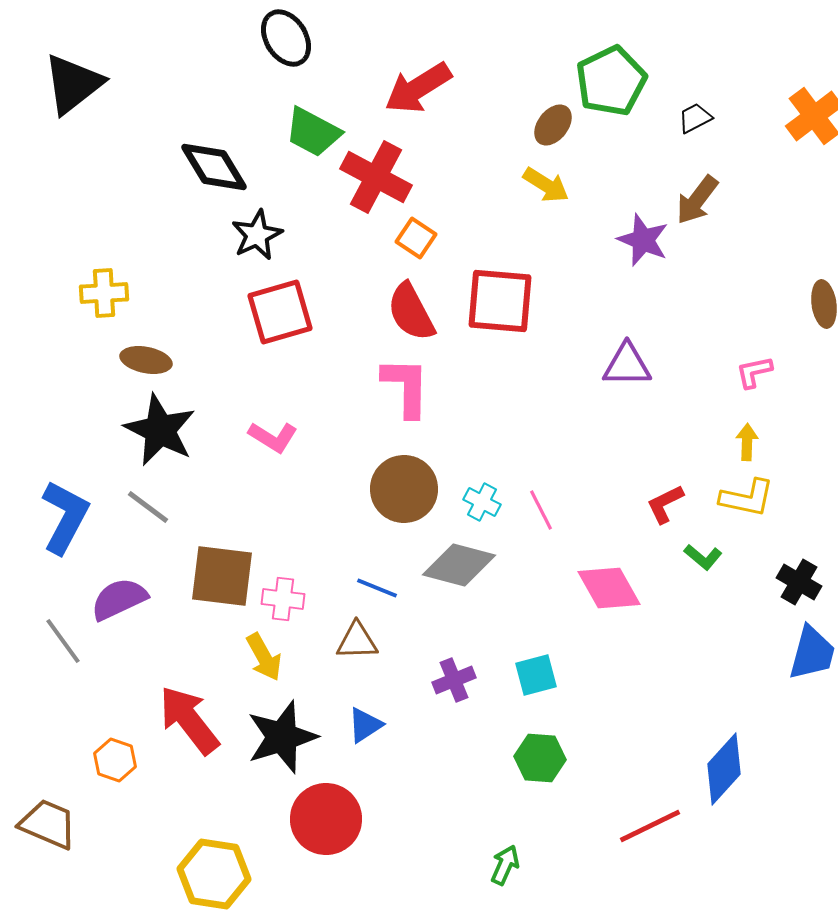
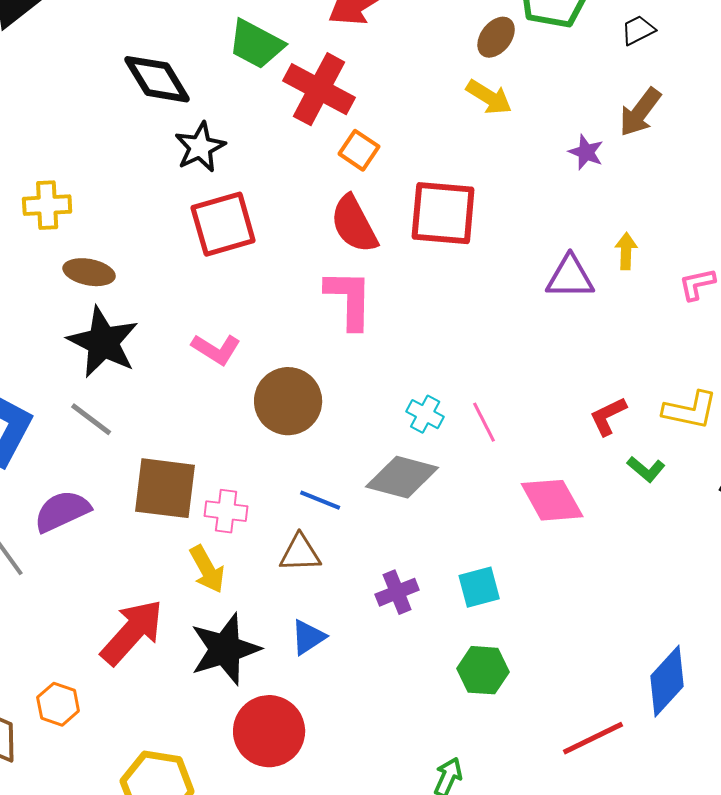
purple star: (643, 240) -> (586, 152), size x0.7
yellow arrow: (747, 442) -> (626, 251), moved
brown circle: (404, 489) -> (288, 401), moved
red arrow: (189, 720) -> (132, 632), turned 80
orange hexagon: (115, 760) -> (58, 704), moved

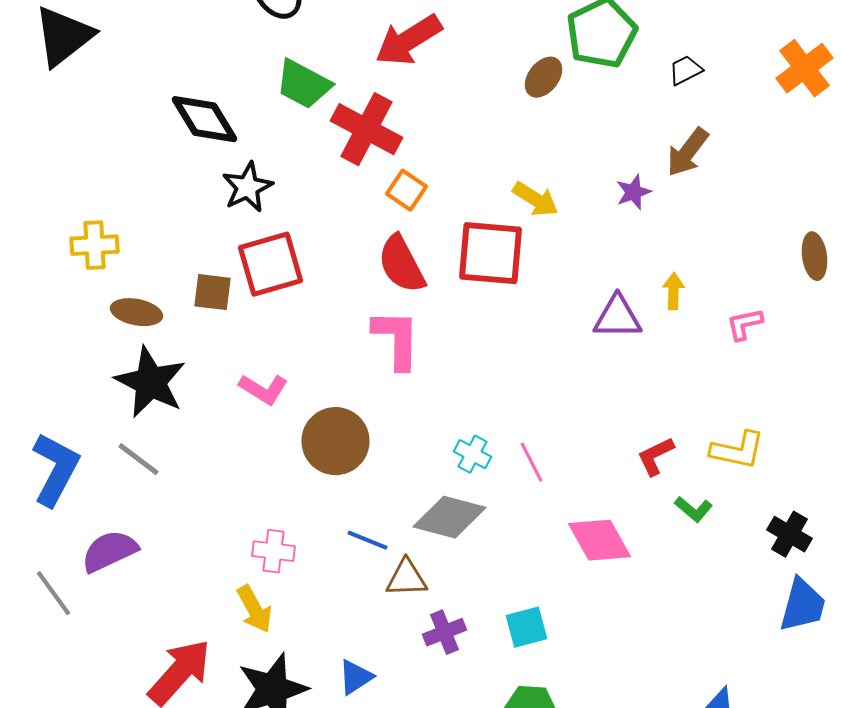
yellow arrow: (489, 97) -> (536, 199), moved
purple star: (586, 152) -> (634, 192), turned 30
brown square: (165, 488) -> (212, 292), moved, size x0.6
brown triangle: (300, 553) -> (406, 578), moved

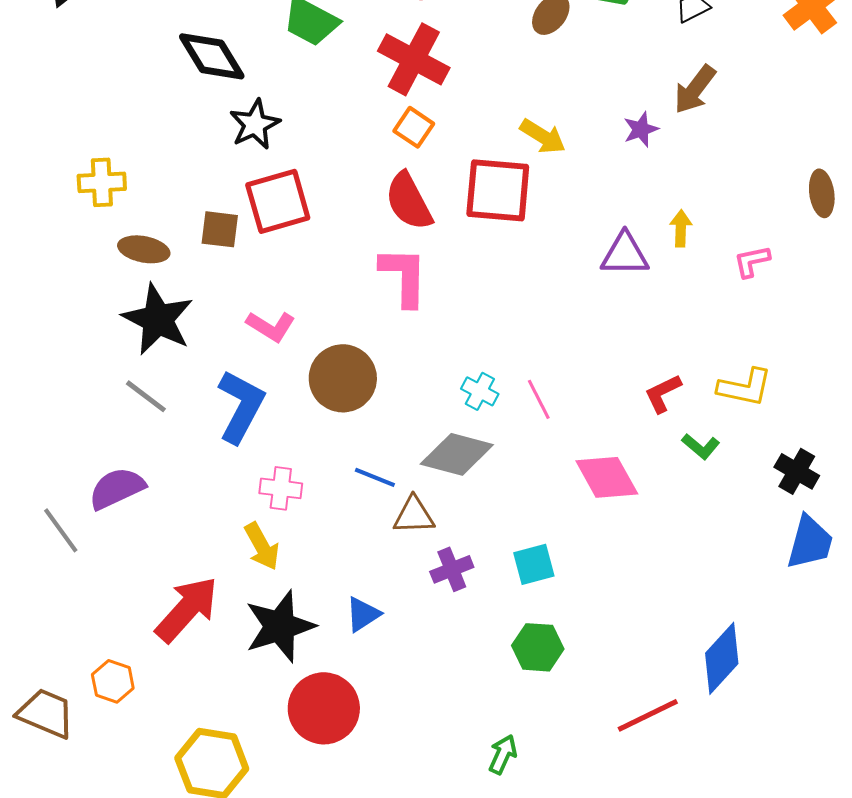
red cross: (366, 129) -> (414, 59), moved
blue L-shape: (56, 469) -> (241, 406), moved

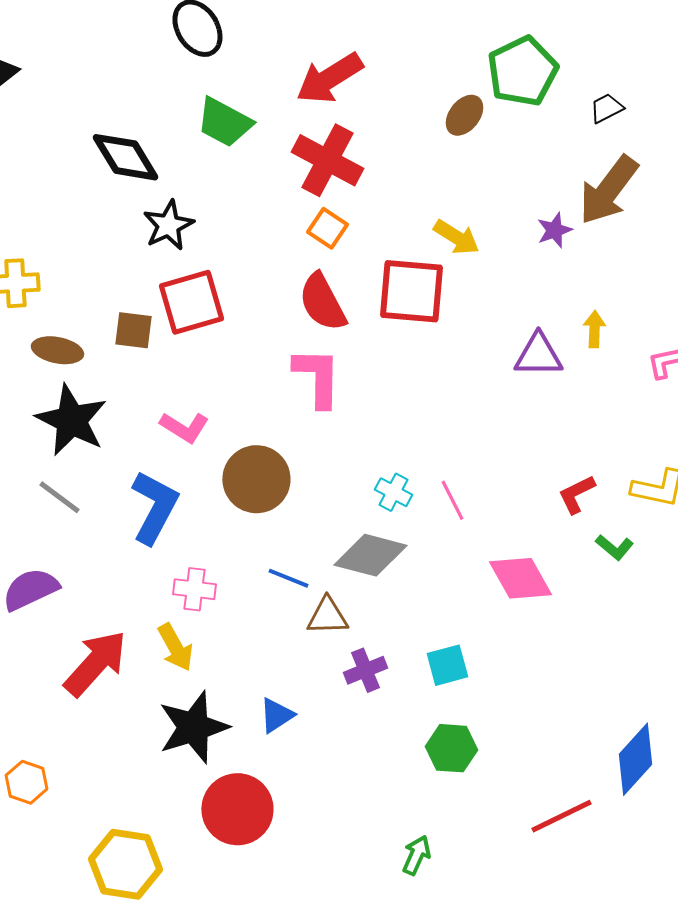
brown arrow: (695, 89) -> (608, 190), size x1.4
red arrow: (187, 609) -> (95, 663), moved

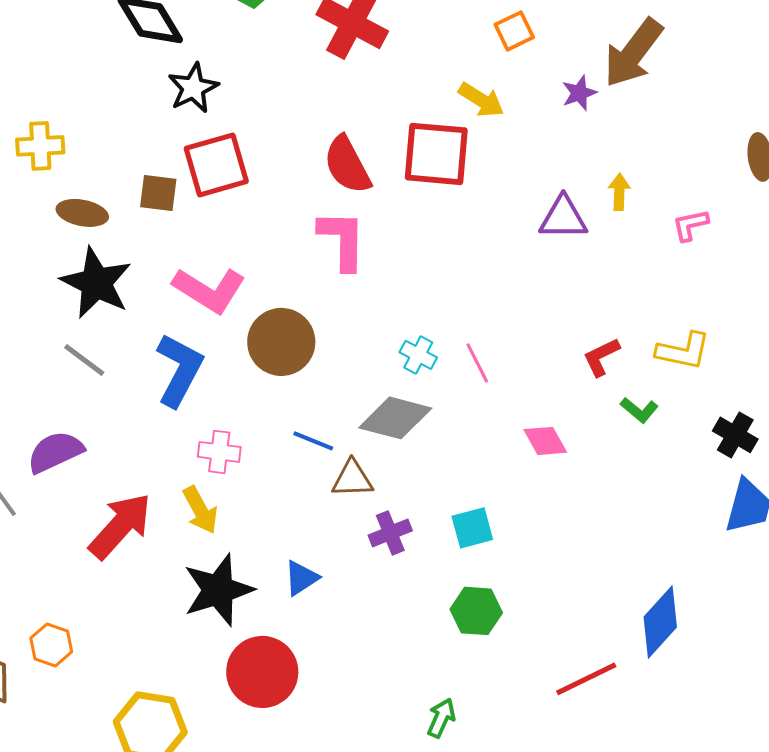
orange square: (327, 228) -> (514, 31), moved, turned 30
pink L-shape: (184, 427) -> (209, 290), size x1.5
pink diamond: (520, 578) -> (545, 441), size x0.7

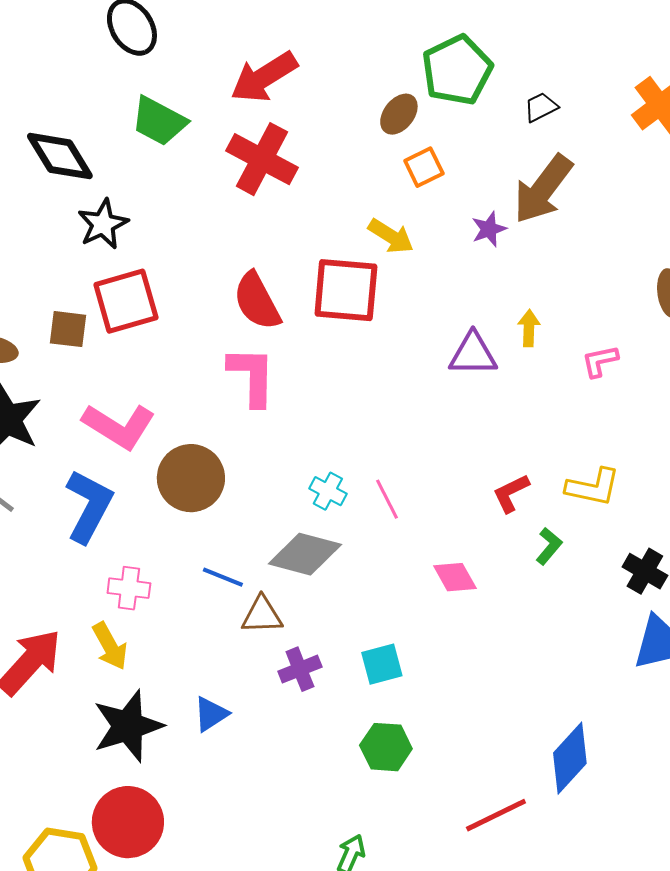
green L-shape: (639, 410) -> (549, 546), turned -90
red circle: (262, 672) -> (128, 822), moved

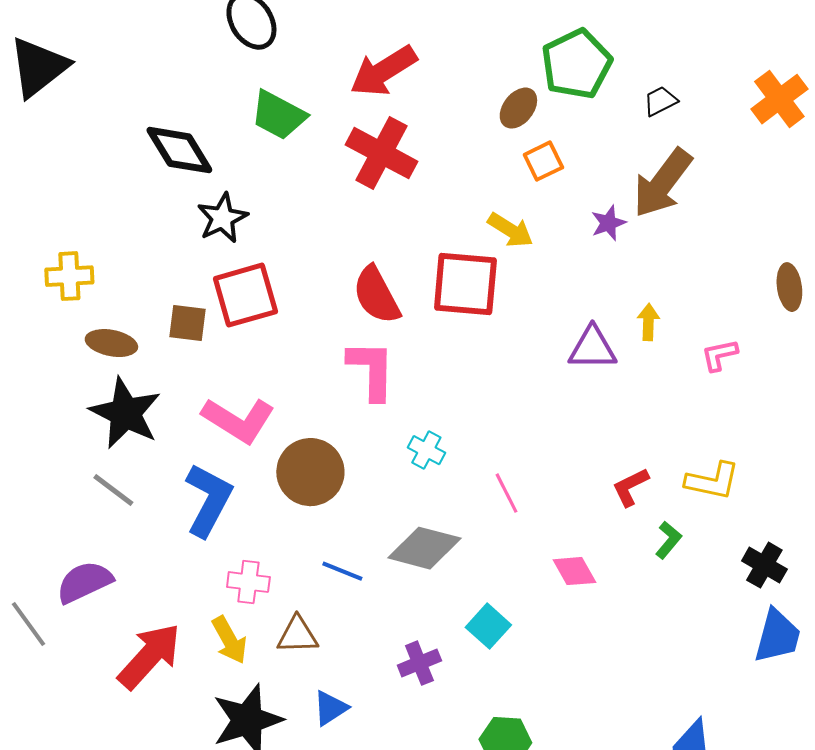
cyan cross: (328, 491) -> (426, 450), moved
brown triangle: (262, 615) -> (297, 635), moved
cyan square: (382, 664) -> (488, 626), moved, turned -33

